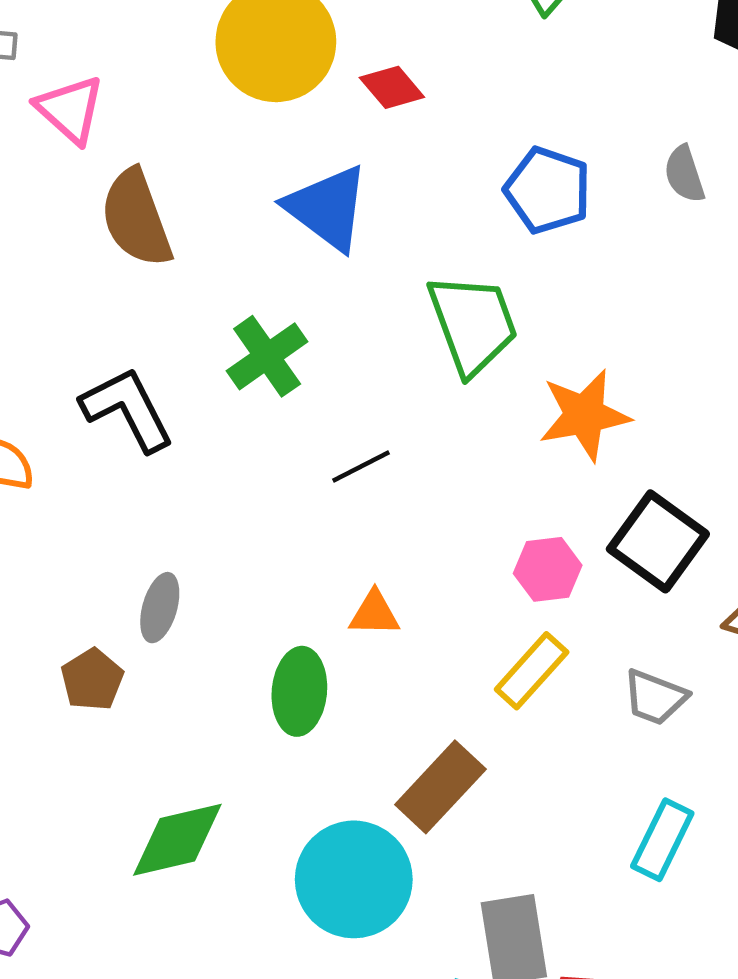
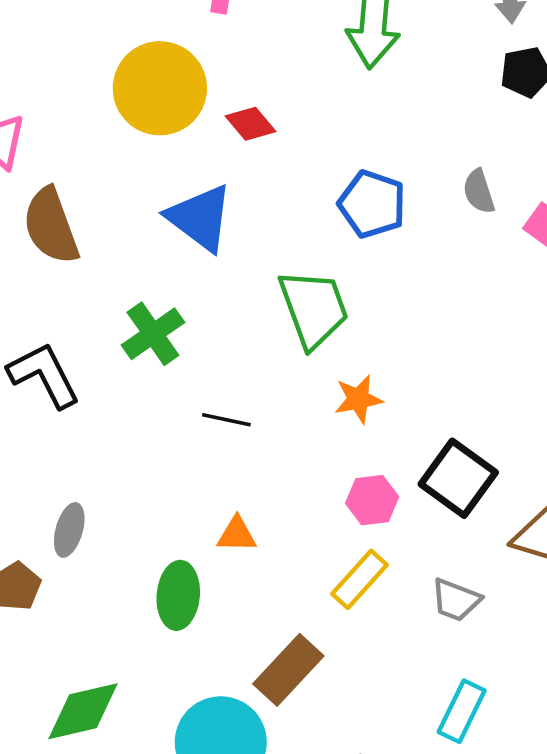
orange star: (584, 415) -> (358, 399), moved, size x0.7
black line: (361, 467) -> (226, 420), turned 39

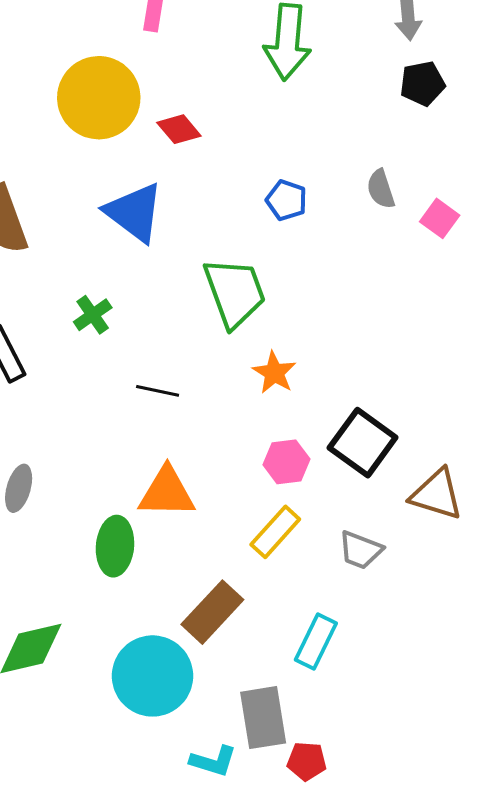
blue pentagon: (372, 204) -> (286, 200), size x0.7
green cross: (153, 334) -> (93, 315), size x0.7
orange star: (358, 399) -> (274, 373), turned -30
orange triangle: (237, 535) -> (167, 492), size x1.6
cyan rectangle: (462, 711) -> (316, 641), moved

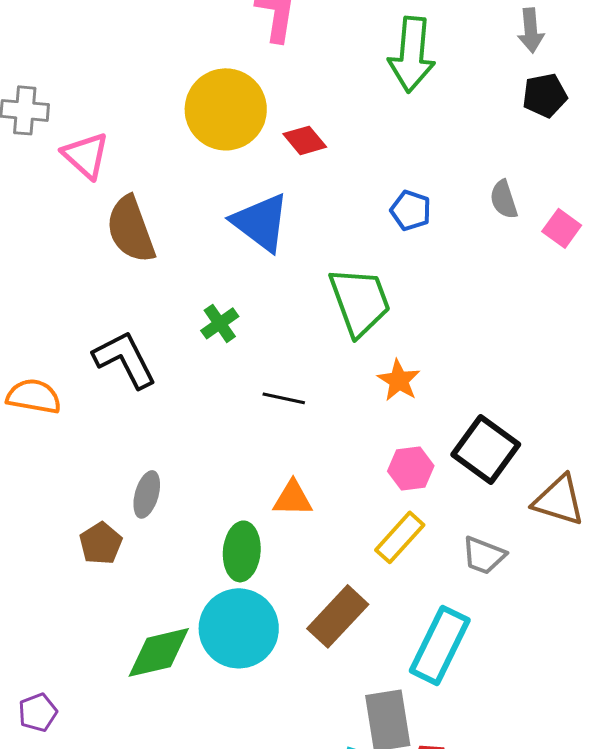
orange triangle: (167, 492) -> (293, 498), size x0.7
cyan rectangle: (316, 641) -> (440, 645), size x1.4
cyan circle: (153, 676) -> (239, 628), moved

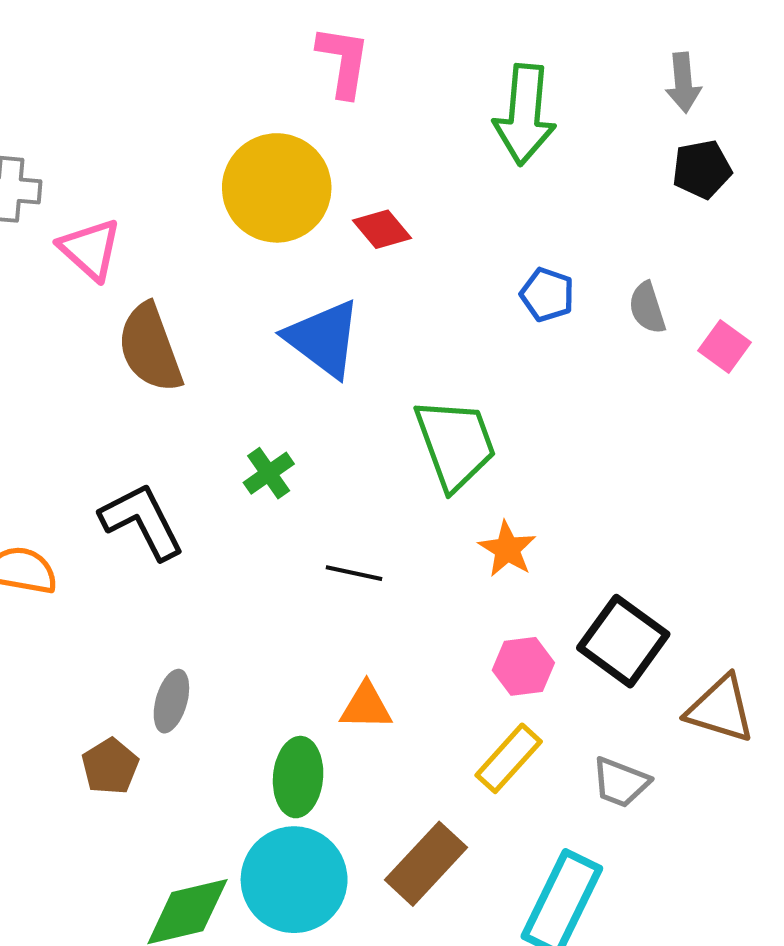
blue pentagon: (411, 210) -> (547, 295), moved

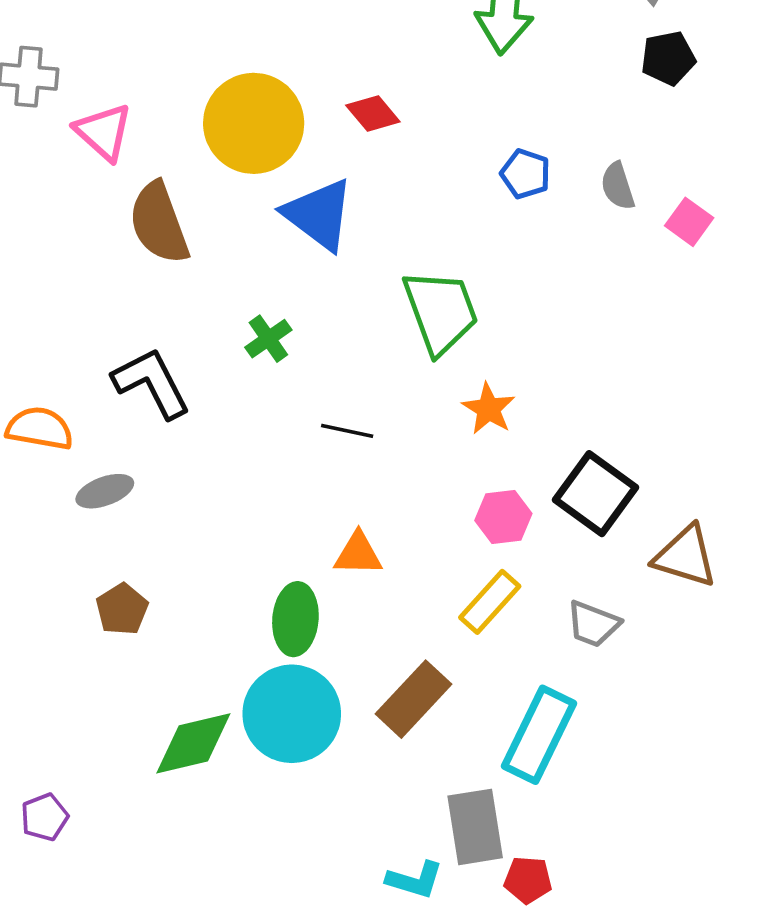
yellow circle: (277, 188) -> (254, 123), moved
gray ellipse: (171, 701) -> (105, 491), moved, turned 54

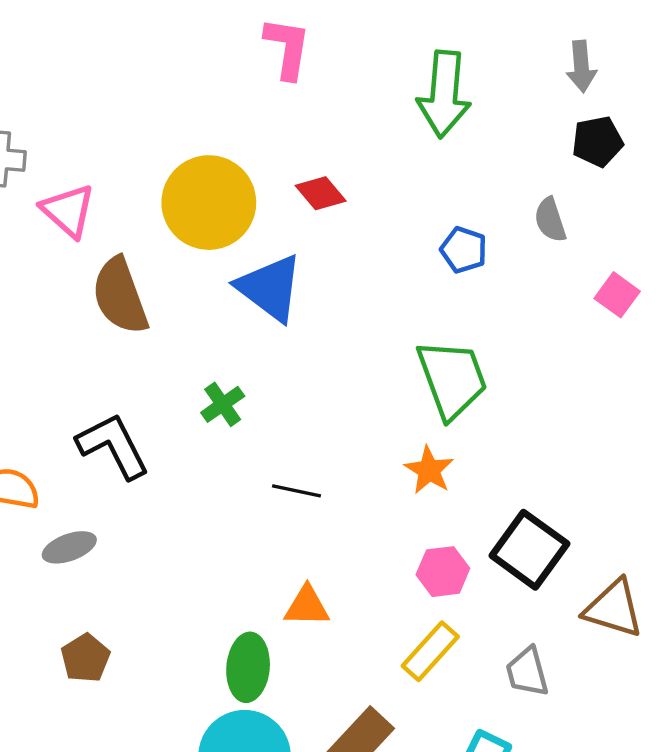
gray semicircle: (618, 186) -> (550, 220), moved
green trapezoid: (441, 312) -> (452, 379), moved
gray trapezoid: (593, 624) -> (527, 672), turned 54

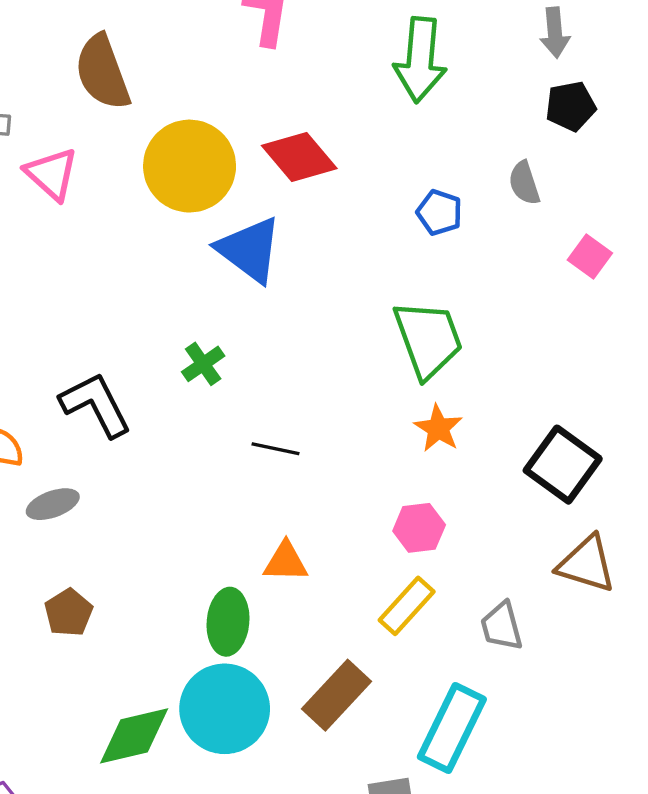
red diamond: (321, 193) -> (299, 157), size x1.5
brown semicircle: (120, 296) -> (102, 72), moved
orange star: (429, 470) -> (438, 428), moved
black square: (529, 550) -> (563, 465), moved

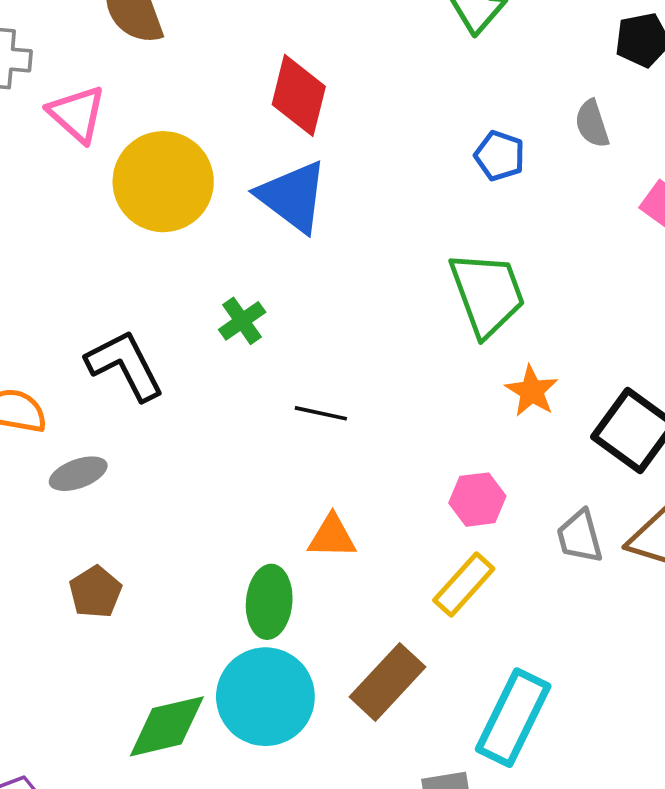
red diamond: (299, 157) -> (299, 95), moved, turned 54
yellow circle: (190, 166) -> (163, 182), moved
orange star: (438, 428) -> (532, 391), moved
gray trapezoid: (502, 626) -> (580, 537), moved

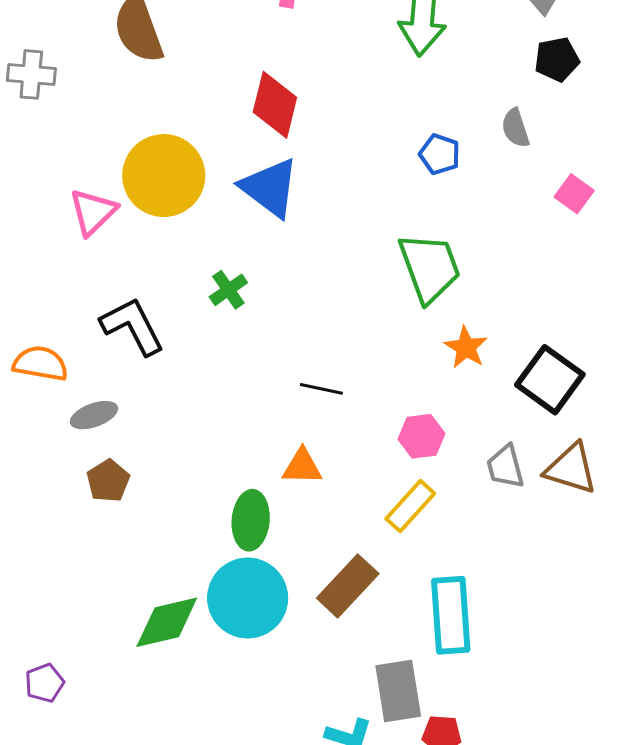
pink triangle: (77, 114) -> (93, 212), moved, turned 34
black line: (321, 413) -> (321, 389), moved
brown pentagon: (95, 592) -> (108, 481), moved
cyan rectangle: (513, 718) -> (451, 615), turned -30

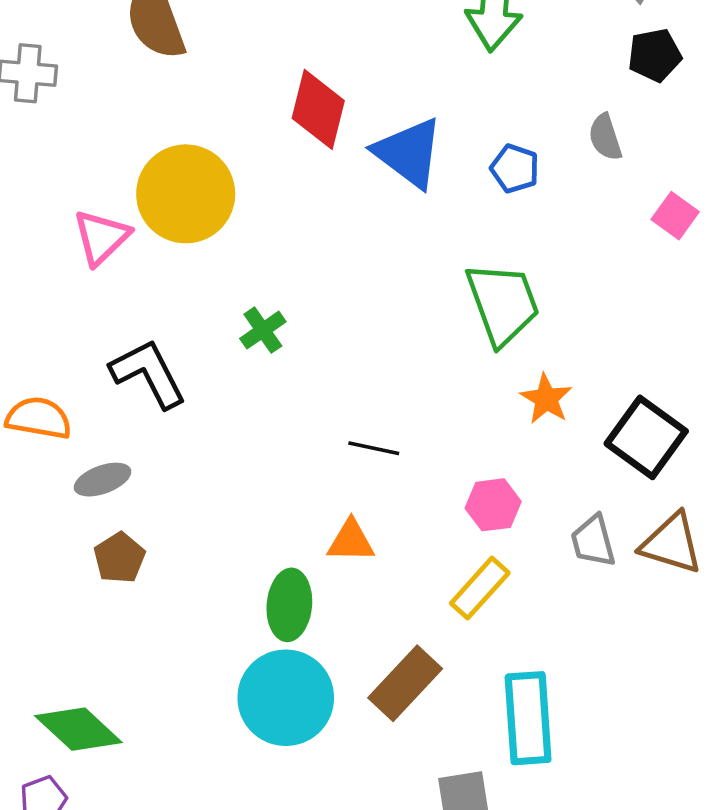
blue triangle: (270, 188) -> (409, 153), moved
green diamond: (167, 622) -> (78, 729), moved, turned 56

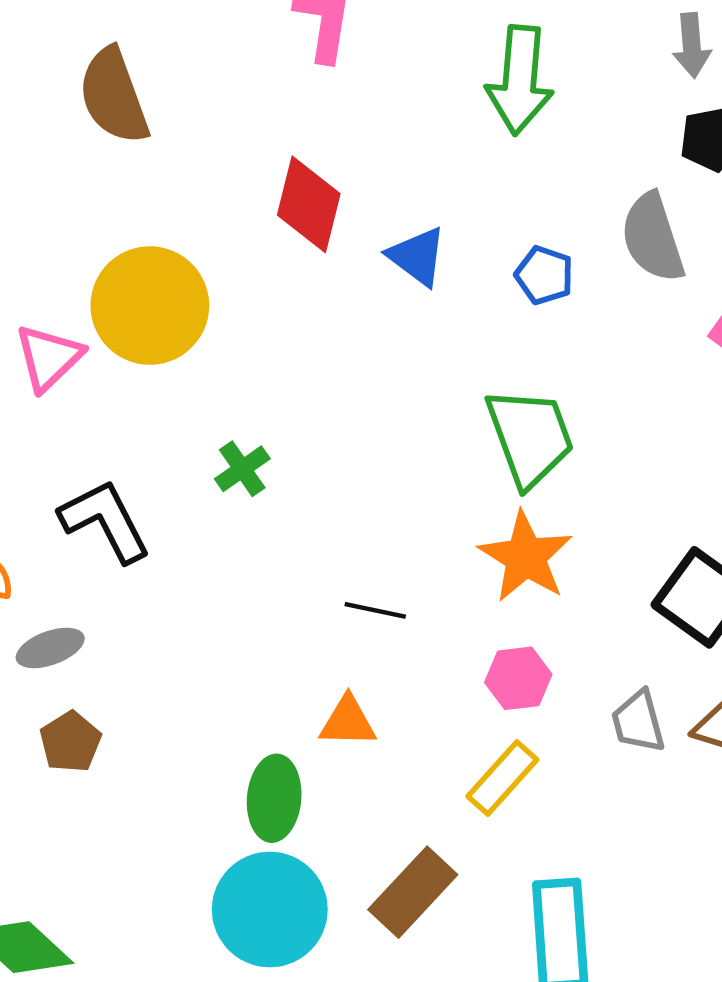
gray semicircle: (605, 137) -> (653, 238), size x1.6
blue triangle: (409, 153) -> (417, 256), size x0.7
orange star: (546, 399) -> (526, 557), moved, size x1.5

